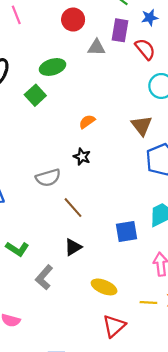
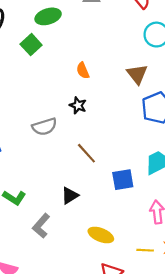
orange semicircle: (87, 122) -> (83, 71), turned -77
brown line: (73, 208) -> (86, 153), moved

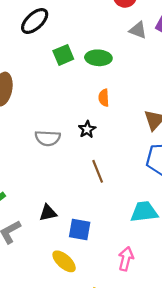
green ellipse: (48, 16) -> (98, 58), moved
brown line: (86, 153) -> (98, 171), moved
blue square: (123, 180) -> (80, 230), moved

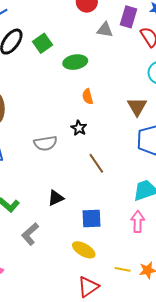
green square: (63, 55) -> (42, 43), moved
black triangle: (48, 213) -> (56, 198), moved
pink arrow: (126, 259) -> (138, 222), moved

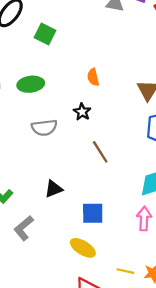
green square: (42, 43) -> (45, 34), moved, turned -30
green ellipse: (75, 62) -> (31, 84), moved

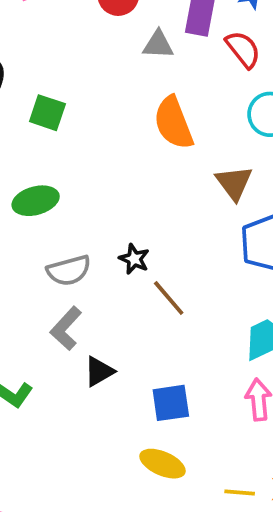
orange semicircle: (93, 77) -> (173, 123), moved, size x1.8
black star: (82, 112) -> (134, 259), moved
gray L-shape: (24, 228) -> (66, 328), moved

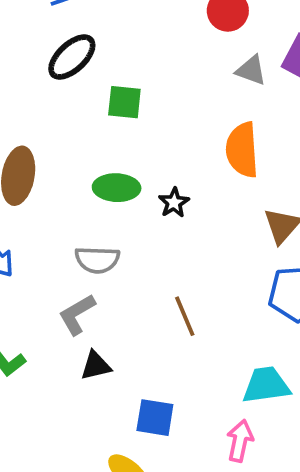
green square: (47, 113) -> (124, 102), turned -30
green ellipse: (36, 201) -> (117, 188), moved
black star: (134, 259) -> (174, 203), moved

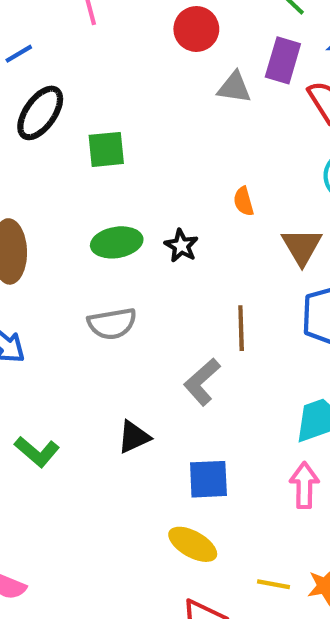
orange semicircle: (242, 150) -> (244, 201), moved, size x0.5
gray L-shape: (77, 314) -> (202, 382), moved
brown line: (185, 316) -> (241, 328), moved, turned 33

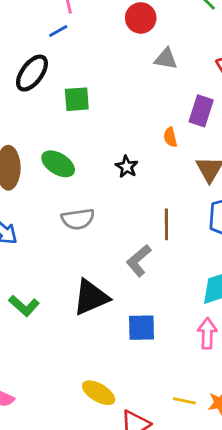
blue line: (19, 54) -> (58, 31), moved
purple rectangle: (283, 60) -> (201, 111), moved
green ellipse: (117, 242) -> (58, 164), moved, turned 40
black triangle: (134, 437) -> (91, 297), size x1.6
yellow ellipse: (193, 544) -> (99, 393), moved

